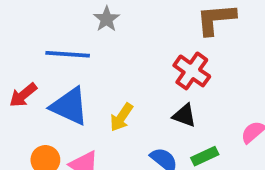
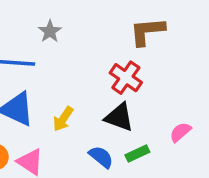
black triangle: (184, 115) -> (119, 117), size x1.4

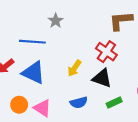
yellow arrow: (63, 119) -> (74, 68), moved
blue semicircle: (101, 157) -> (79, 103), moved, turned 126

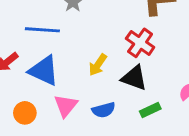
pink triangle: (42, 108) -> (66, 106), moved, turned 36

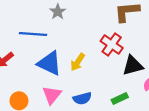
blue triangle: (44, 71) -> (49, 63), moved
black triangle: (134, 78) -> (133, 66), moved, turned -35

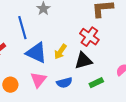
blue line: (33, 34) -> (22, 28), turned 70
black triangle: (133, 66) -> (83, 61), moved

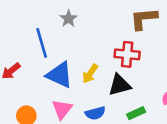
red cross: (89, 37) -> (127, 54), turned -30

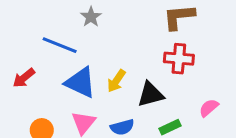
blue line: (42, 43) -> (60, 45), turned -52
red cross: (127, 54) -> (179, 59), moved

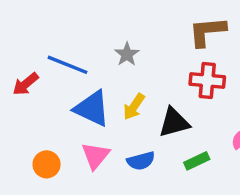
gray star: (91, 17) -> (127, 54), moved
red arrow: (24, 78) -> (26, 84), moved

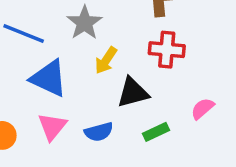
gray star: (127, 54) -> (84, 23), size x1.4
yellow arrow: (134, 107) -> (106, 60), moved

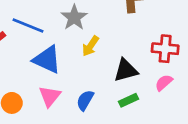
red cross: (167, 50) -> (165, 49), moved
black triangle: (133, 93) -> (126, 70), moved
blue semicircle: (99, 132) -> (85, 100), turned 135

